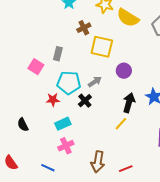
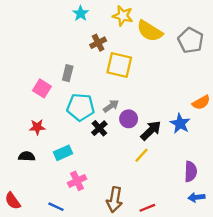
purple circle: (124, 71) -> (129, 119), moved
red star: (53, 100) -> (37, 127), moved
black arrow: (129, 103) -> (151, 131), turned 30
cyan rectangle: (63, 124) -> (63, 153), moved
black semicircle: (23, 125) -> (27, 156), turned 120

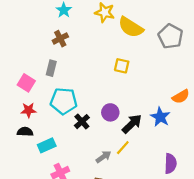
brown cross: (98, 43) -> (60, 39), moved
yellow square: (119, 65) -> (122, 66), moved, size x0.6
gray arrow: (111, 106) -> (103, 157), moved
red star: (37, 127) -> (28, 110), moved
black semicircle: (27, 156) -> (25, 132), moved

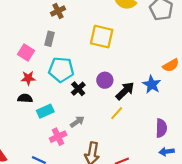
yellow square: (122, 66) -> (102, 37), moved, size x1.6
gray arrow: (103, 157) -> (77, 122), moved

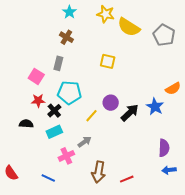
brown cross: (58, 11) -> (66, 37), turned -32
yellow square: (102, 37) -> (108, 61), size x0.7
black cross: (78, 89) -> (54, 111), moved
black semicircle: (25, 98) -> (26, 124), moved
yellow line: (117, 113) -> (92, 116), moved

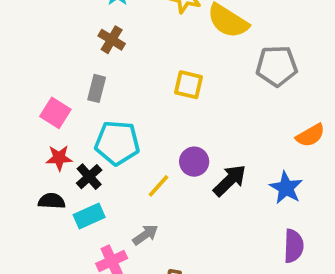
gray pentagon: (164, 35) -> (277, 66), moved, turned -30
blue star: (155, 107) -> (286, 188), moved
black semicircle: (26, 124) -> (52, 201), moved

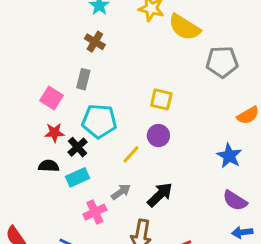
yellow square: (189, 85) -> (161, 99), moved
black arrow: (230, 180) -> (160, 195), moved
purple semicircle: (294, 246) -> (235, 201), turned 120

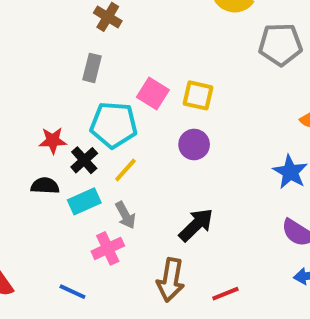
pink square: (52, 98) -> (153, 93), moved
yellow line: (131, 154) -> (125, 170), moved
gray arrow: (121, 192) -> (125, 215), moved, turned 96

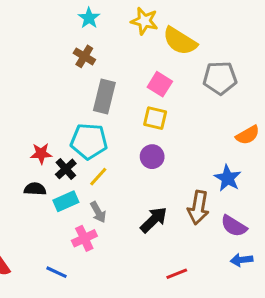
gray rectangle: (92, 68) -> (104, 97), moved, size x1.5
pink square: (153, 93) -> (160, 84), moved
brown arrow: (171, 280) -> (198, 207), moved

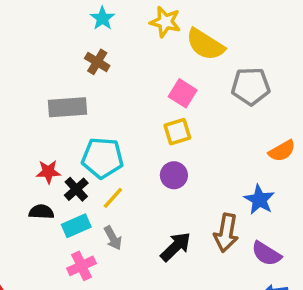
gray rectangle: (104, 97) -> (68, 107), moved, turned 72
yellow square: (155, 118) -> (177, 132), turned -30
pink cross: (84, 238) -> (81, 266), moved

